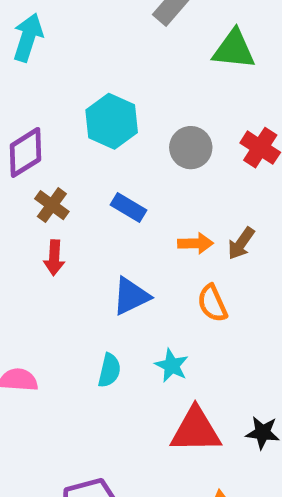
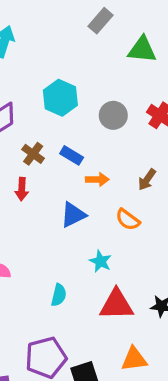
brown cross: (52, 205) -> (33, 154), moved
orange arrow: (196, 243) -> (97, 180), moved
orange semicircle: (212, 303) -> (128, 220), turned -30
cyan semicircle: (109, 370) -> (59, 295), moved

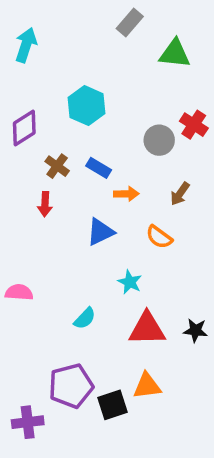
gray circle: (113, 115) -> (159, 140), moved
cyan semicircle: (59, 295) -> (85, 318), turned 30
orange triangle: (134, 359) -> (147, 386), moved

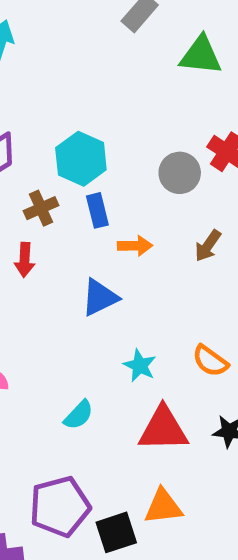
cyan hexagon: (87, 106) -> (81, 159), moved
brown cross: (57, 166) -> (41, 208), turned 30
blue rectangle: (99, 168) -> (97, 210), turned 45
orange semicircle: (159, 237) -> (210, 361), moved

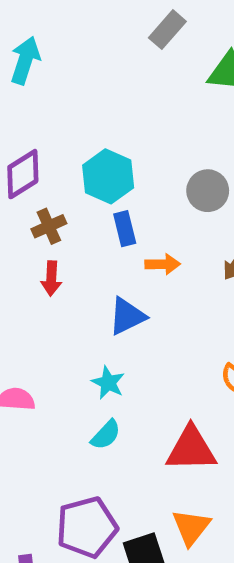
brown cross: (41, 208) -> (49, 226), moved
cyan star: (140, 366) -> (108, 383), moved
orange triangle: (163, 507) -> (191, 527), turned -45

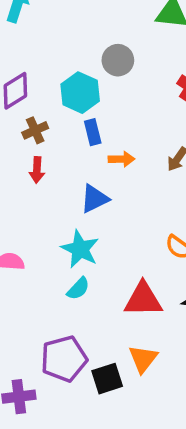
gray circle: (208, 191) -> (118, 60), moved
cyan star: (108, 383) -> (80, 249), size x1.5

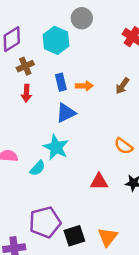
blue rectangle: (93, 132) -> (61, 82), moved
cyan semicircle: (78, 289) -> (38, 168), moved
red triangle: (143, 299) -> (99, 182), size x0.7
orange triangle: (143, 359) -> (108, 237), moved

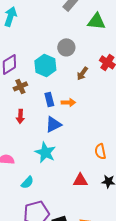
brown arrow: (122, 86) -> (82, 73), moved
red arrow: (26, 93) -> (20, 116), moved
orange semicircle: (124, 146) -> (100, 151), turned 42
cyan semicircle: (38, 168) -> (27, 182), moved

